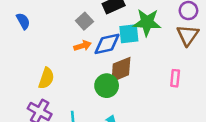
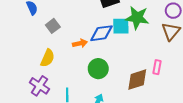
gray square: (84, 21) -> (53, 26), moved
orange arrow: (83, 46) -> (80, 43), moved
brown diamond: (121, 69) -> (137, 80), moved

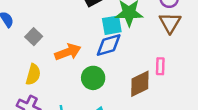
blue diamond: (102, 33) -> (109, 45), moved
orange arrow: (80, 43) -> (68, 52), size x1.5

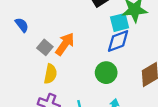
gray square: (34, 37) -> (45, 47), moved
orange arrow: (68, 52) -> (65, 44), moved, turned -30

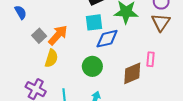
cyan square: (120, 22) -> (94, 22), moved
yellow semicircle: (50, 74) -> (51, 58), moved

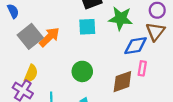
gray square: (39, 36) -> (30, 36), size x1.6
blue diamond: (107, 39) -> (136, 46), moved
yellow semicircle: (51, 58) -> (31, 74), moved

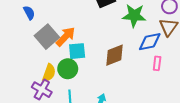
cyan square: (87, 27) -> (77, 51), moved
green circle: (82, 71) -> (68, 69), moved
brown diamond: (122, 82) -> (114, 55), moved

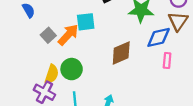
gray square: (47, 37) -> (48, 35), size x0.6
cyan square: (77, 51) -> (86, 22), moved

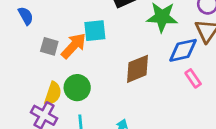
gray square: (48, 35) -> (49, 46), turned -32
pink rectangle: (167, 60) -> (193, 78), turned -40

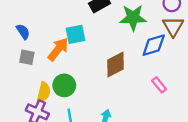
blue semicircle: (26, 16) -> (23, 32), moved
gray square: (49, 46) -> (27, 57), moved
pink rectangle: (193, 78) -> (159, 85), moved

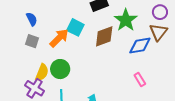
green star: (133, 18) -> (126, 20), turned 30
cyan square: (75, 34) -> (75, 27), turned 30
brown diamond: (115, 65) -> (104, 36), moved

